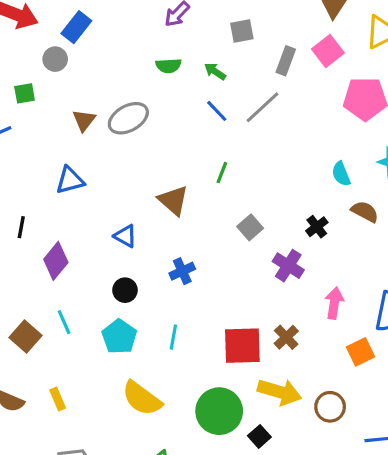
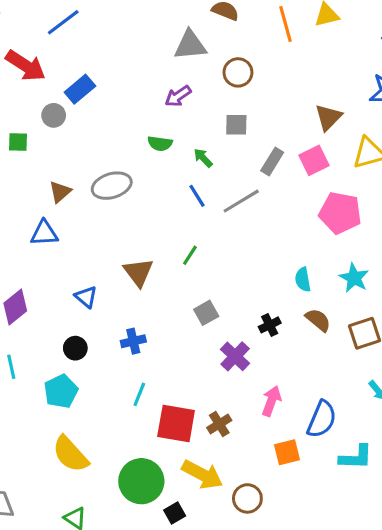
brown triangle: (84, 120) -> (60, 192), moved
cyan line: (173, 337) -> (139, 394), moved

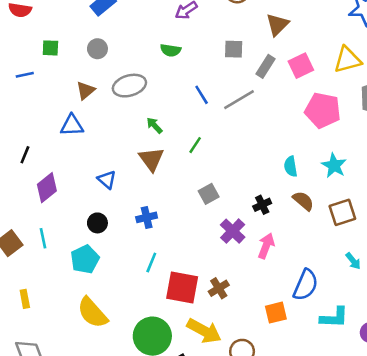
gray circle: (54, 115) -> (97, 49), moved
brown triangle: (328, 117) -> (277, 25), moved
gray square: (236, 125) -> (234, 49), moved
green arrow: (203, 158) -> (154, 125), moved
pink arrow: (271, 401) -> (266, 246), moved

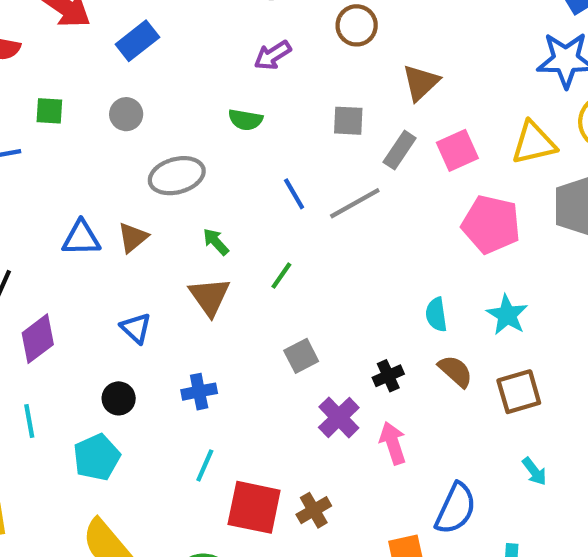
brown triangle: (86, 90) -> (133, 238), moved
pink arrow: (266, 246) -> (393, 443), turned -40

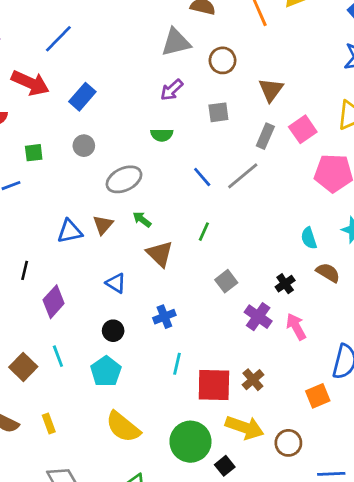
gray square: (348, 121) -> (218, 112), moved
green arrow: (216, 242) -> (142, 219), moved

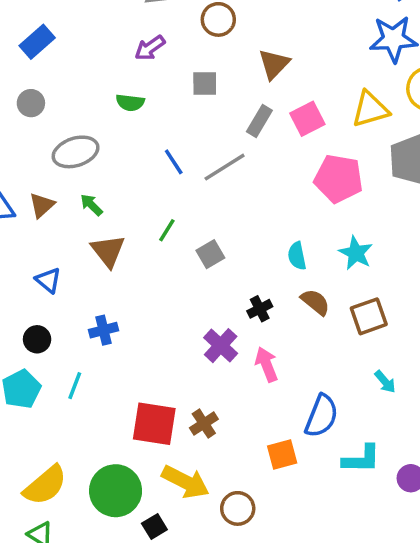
gray square: (226, 281) -> (210, 254), moved
cyan line: (177, 364) -> (75, 386), moved
yellow semicircle: (123, 427) -> (45, 485), moved, turned -87

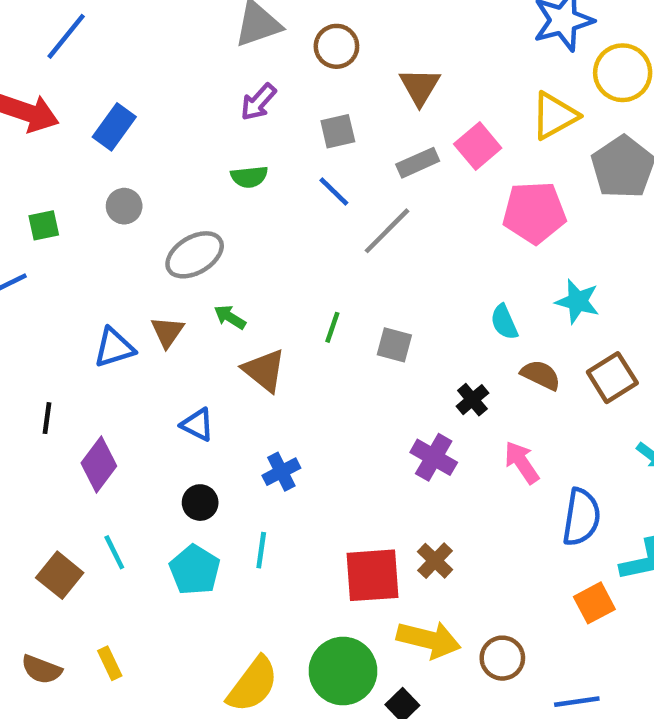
gray rectangle: (259, 121) -> (418, 163), turned 48
blue line: (174, 162) -> (334, 192), moved
gray square: (210, 254) -> (394, 345), turned -32
pink arrow: (267, 364) -> (522, 462), moved
orange square: (282, 455) -> (594, 603), moved

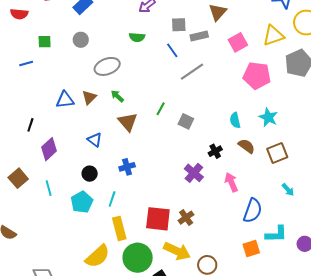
gray rectangle: (418, 163) -> (199, 36), moved
brown square: (60, 575) -> (18, 178), moved
yellow rectangle: (110, 663) -> (119, 228), moved, size x1.6

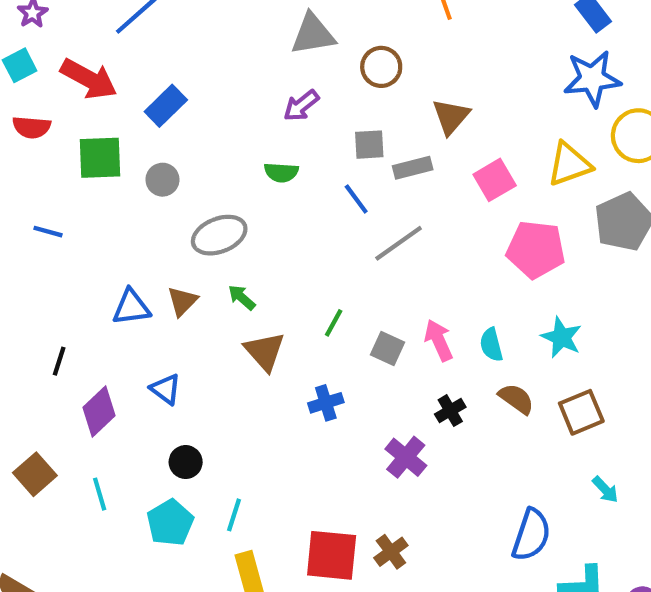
green square: (45, 42) -> (100, 158), moved, size x1.6
blue line: (26, 63) -> (48, 232), turned 32
blue triangle: (95, 140) -> (166, 389), moved
blue cross: (127, 167) -> (326, 403), moved
pink arrow: (231, 182) -> (439, 340), moved

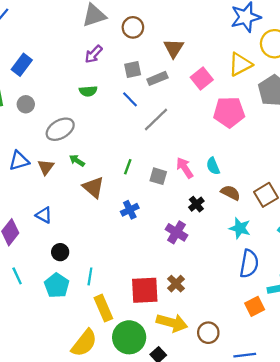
blue triangle: (131, 307) -> (19, 161), moved
cyan star: (561, 337) -> (240, 228), moved

